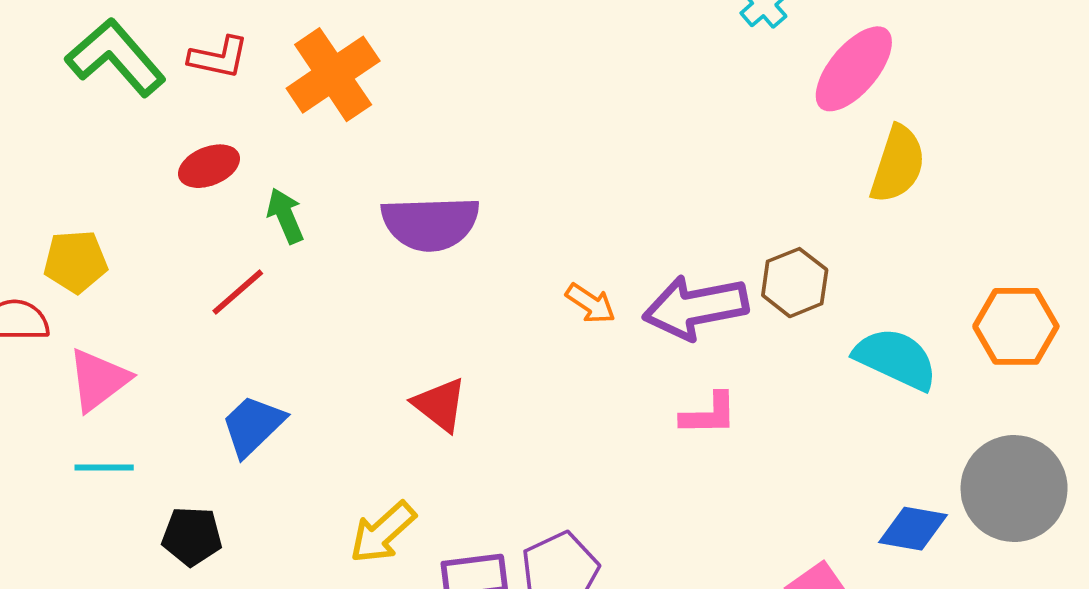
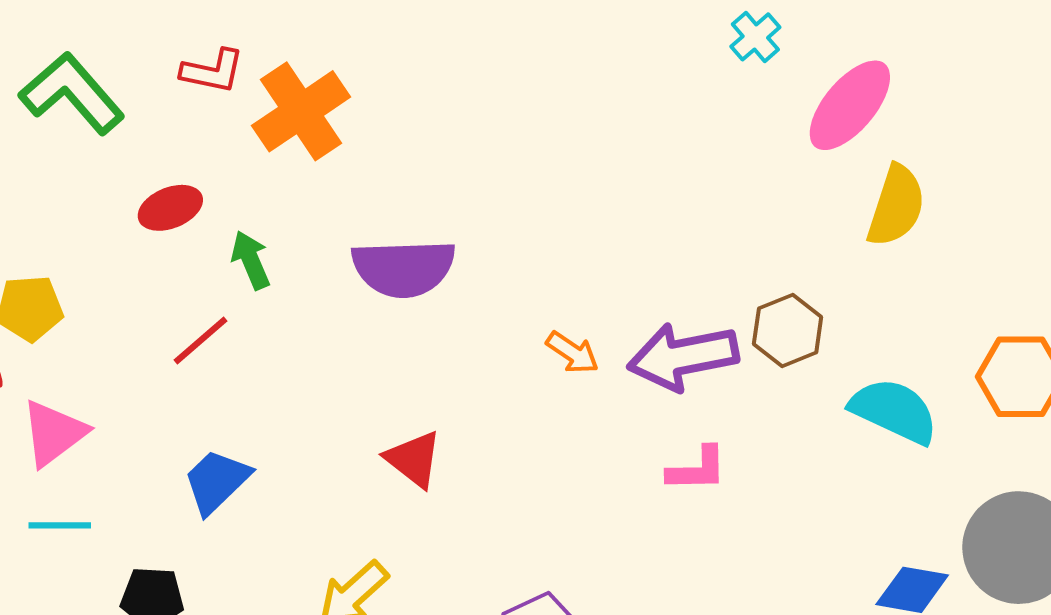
red L-shape: (219, 57) -> (213, 71), moved

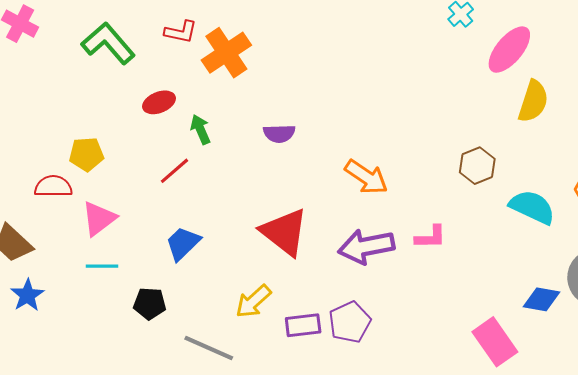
purple semicircle: (404, 268) -> (279, 133), size x0.6
orange arrow: (572, 353) -> (366, 177), size x1.6
purple arrow: (683, 357) -> (366, 246), moved
red triangle: (414, 459) -> (284, 232), size x1.6

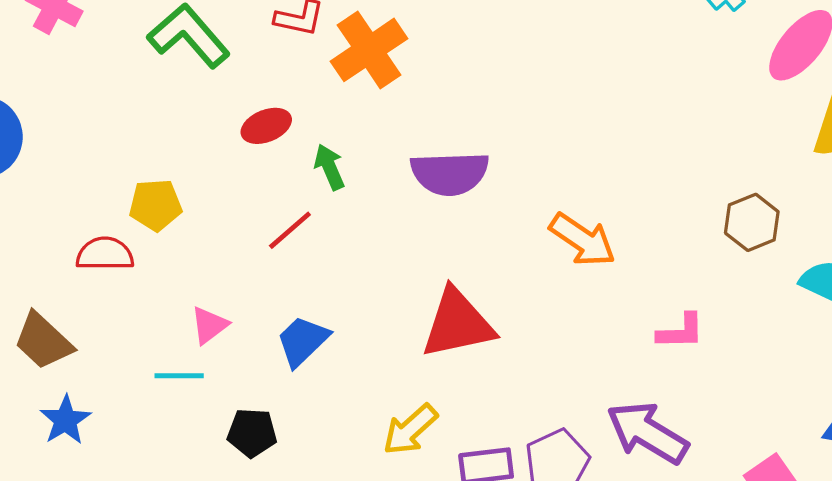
purple semicircle: (279, 133) -> (450, 173), size x1.6
pink triangle: (99, 218) -> (209, 325), moved, size x0.7
red triangle: (284, 232) -> (458, 324), turned -50
purple arrow: (366, 246) -> (647, 433), moved, turned 42

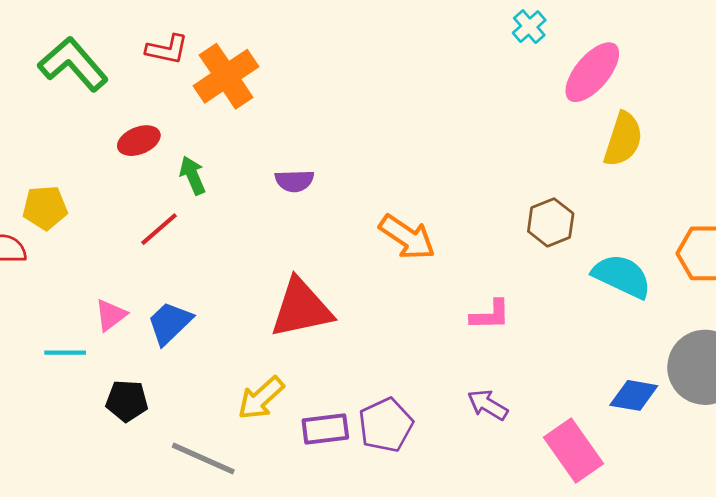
purple semicircle: (450, 173) -> (294, 181), size x0.6
pink triangle: (209, 325) -> (111, 315), moved
purple arrow: (647, 433) -> (488, 405), moved, size x0.6

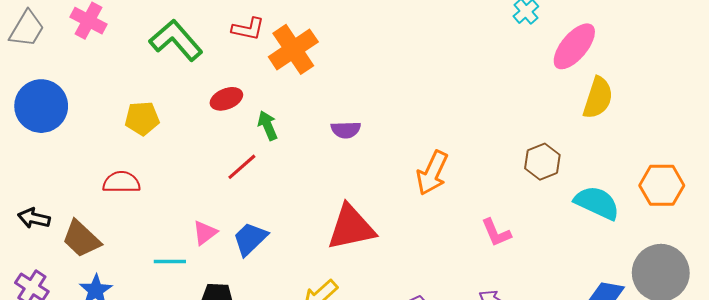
yellow pentagon: (45, 208) -> (142, 118), moved
orange arrow: (407, 237) -> (432, 173), turned 81
pink L-shape: (490, 315) -> (496, 233), turned 68

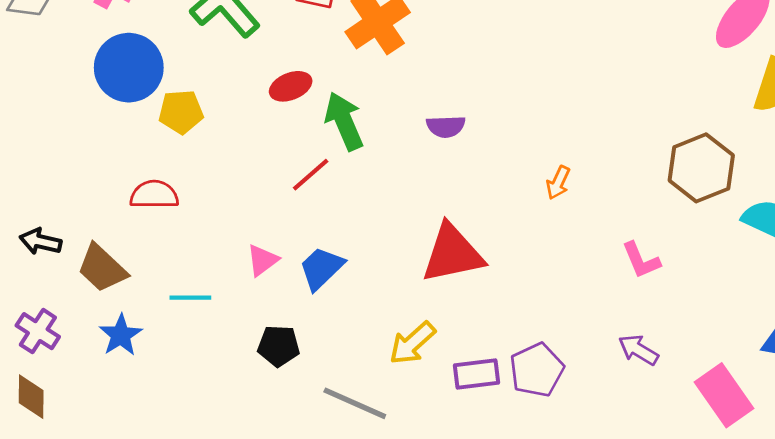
blue circle: (41, 106) -> (129, 68), moved
green arrow: (268, 126) -> (344, 121), size x1.5
brown hexagon: (542, 162) -> (701, 168), size x1.4
orange arrow: (432, 173) -> (558, 183), size x0.6
cyan line: (170, 261) -> (190, 298), moved

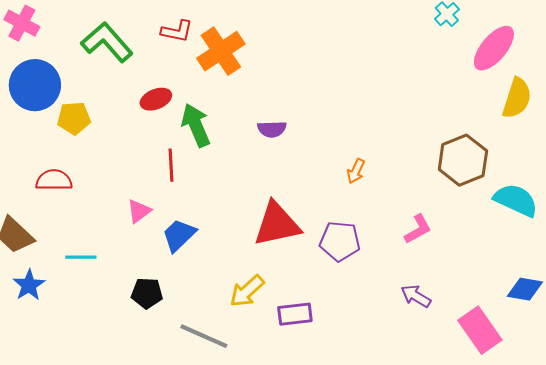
red line: (311, 175) -> (171, 165), turned -52
pink triangle: (263, 260) -> (139, 211), moved
pink L-shape: (641, 260) -> (418, 229), turned -96
purple pentagon: (537, 370) -> (340, 241), moved, turned 30

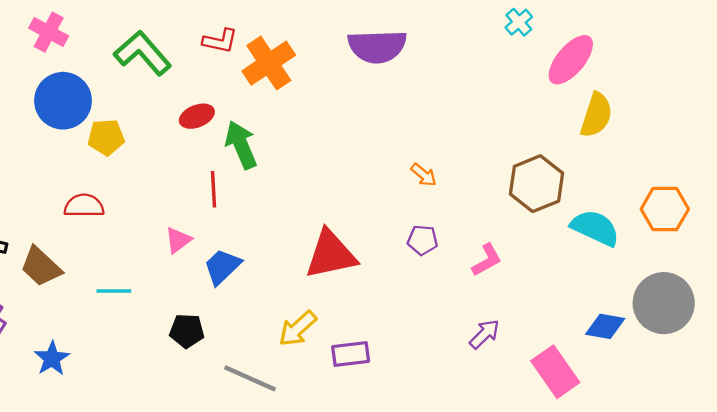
purple semicircle: (272, 129) -> (377, 46), moved, size x1.8
orange arrow: (356, 171) -> (424, 175), moved, turned -75
purple pentagon: (340, 241) -> (423, 240), moved, size x0.7
blue star: (29, 285) -> (52, 358), moved
purple arrow: (416, 296) -> (484, 334), turned 104

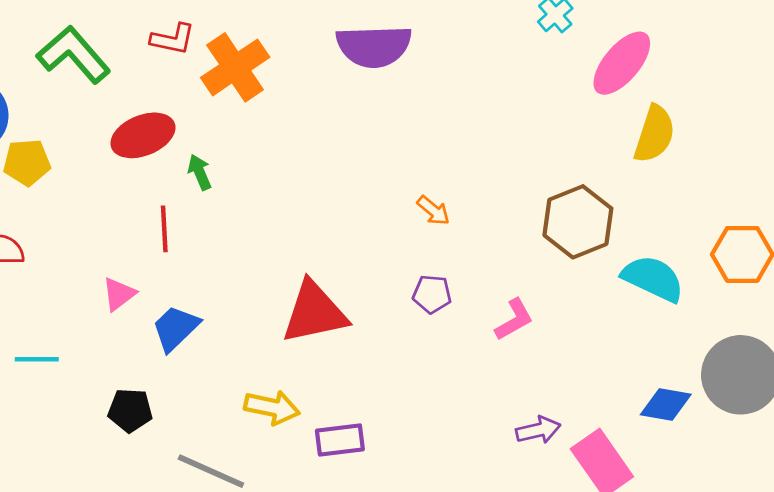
red ellipse: (197, 116) -> (143, 135), size x1.4
green arrow: (241, 145) -> (200, 172), size x0.6
yellow arrow: (298, 329) -> (272, 407), turned -126
purple arrow: (484, 334) -> (538, 430), moved, turned 32

